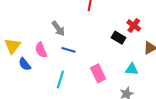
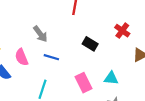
black rectangle: (118, 38) -> (90, 44), moved
cyan triangle: (132, 69) -> (111, 78), moved

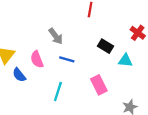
cyan triangle: (111, 78) -> (125, 61), moved

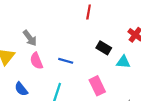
gray arrow: (56, 36) -> (30, 38), moved
blue semicircle: (19, 75) -> (21, 89), moved

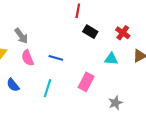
black rectangle: (104, 48) -> (90, 32), moved
pink rectangle: (97, 86) -> (86, 82), turned 54

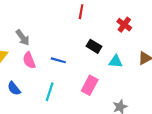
black rectangle: (90, 32) -> (94, 46), moved
red cross: (123, 33) -> (124, 25), moved

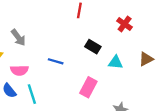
pink semicircle: (29, 60) -> (19, 70), moved, turned -70
cyan line: (50, 92) -> (32, 94), moved, turned -36

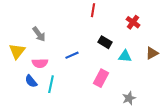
blue line: (56, 61) -> (72, 55), turned -40
cyan line: (32, 94) -> (51, 84), turned 30

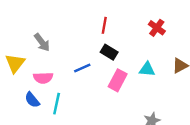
red line: (93, 10) -> (104, 25), moved
black rectangle: (105, 42) -> (109, 52), moved
pink rectangle: (101, 78) -> (118, 80), moved

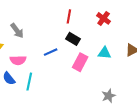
red cross: (157, 28) -> (104, 18), moved

